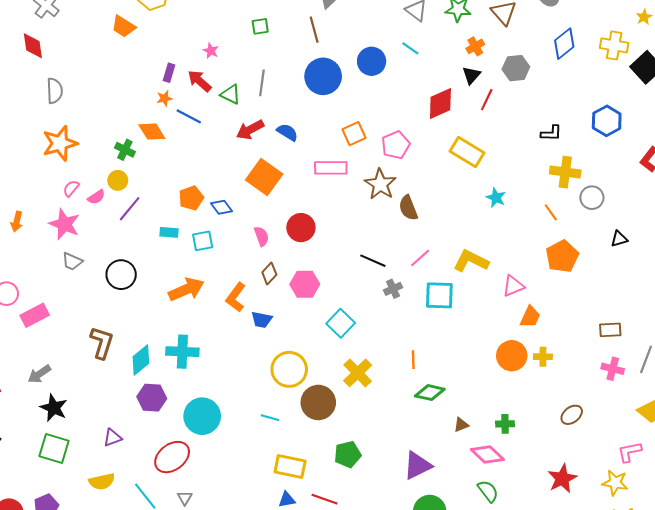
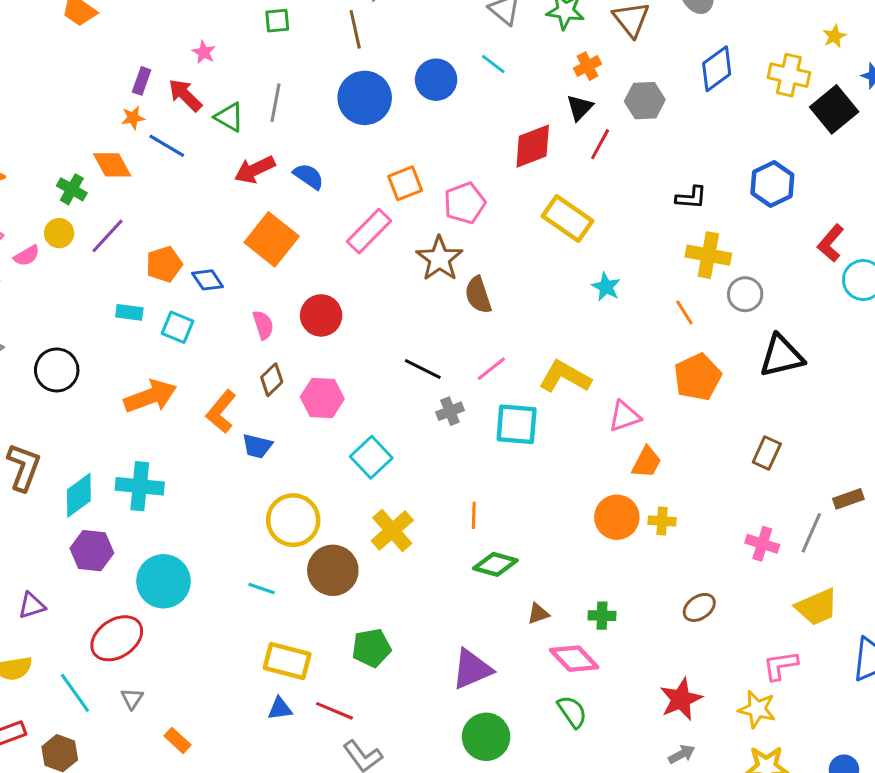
pink rectangle: (331, 168) -> (369, 231), turned -48
purple line: (130, 209) -> (107, 236), moved
black triangle: (619, 239) -> (782, 356), size x1.8
cyan square: (203, 241) -> (177, 327), turned 30
brown rectangle: (610, 330) -> (767, 453), moved, turned -65

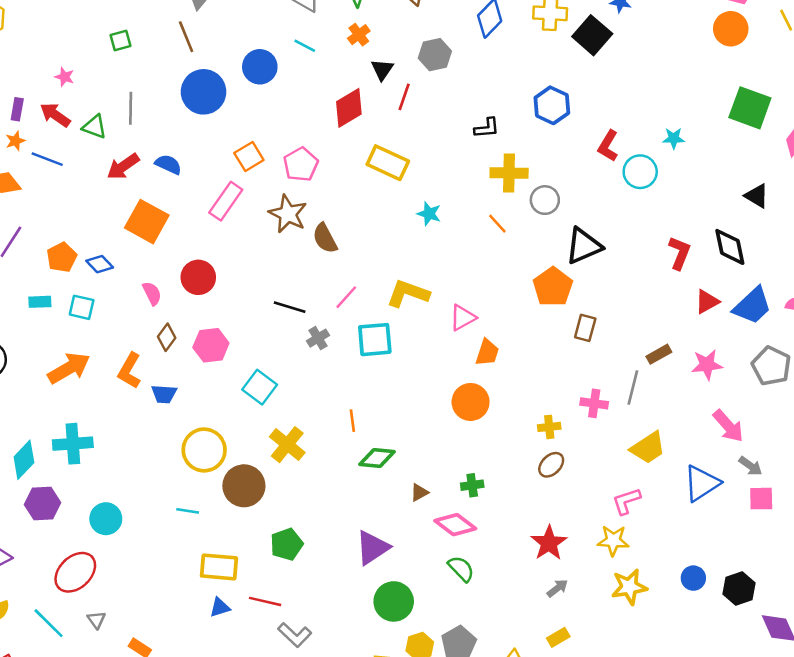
orange cross: (588, 66) -> (359, 35), moved
orange pentagon: (698, 377) -> (553, 287), moved
yellow cross: (662, 521) -> (549, 427), moved
cyan circle: (163, 581) -> (106, 519), size x0.7

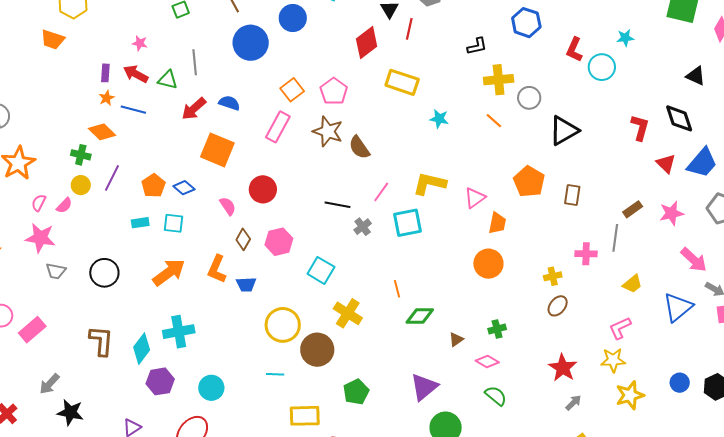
orange pentagon: (553, 287) -> (529, 182), moved
red triangle: (707, 302) -> (666, 164), turned -40
yellow trapezoid: (648, 448) -> (632, 284), size x0.7
pink diamond: (455, 525) -> (487, 362), size x0.7

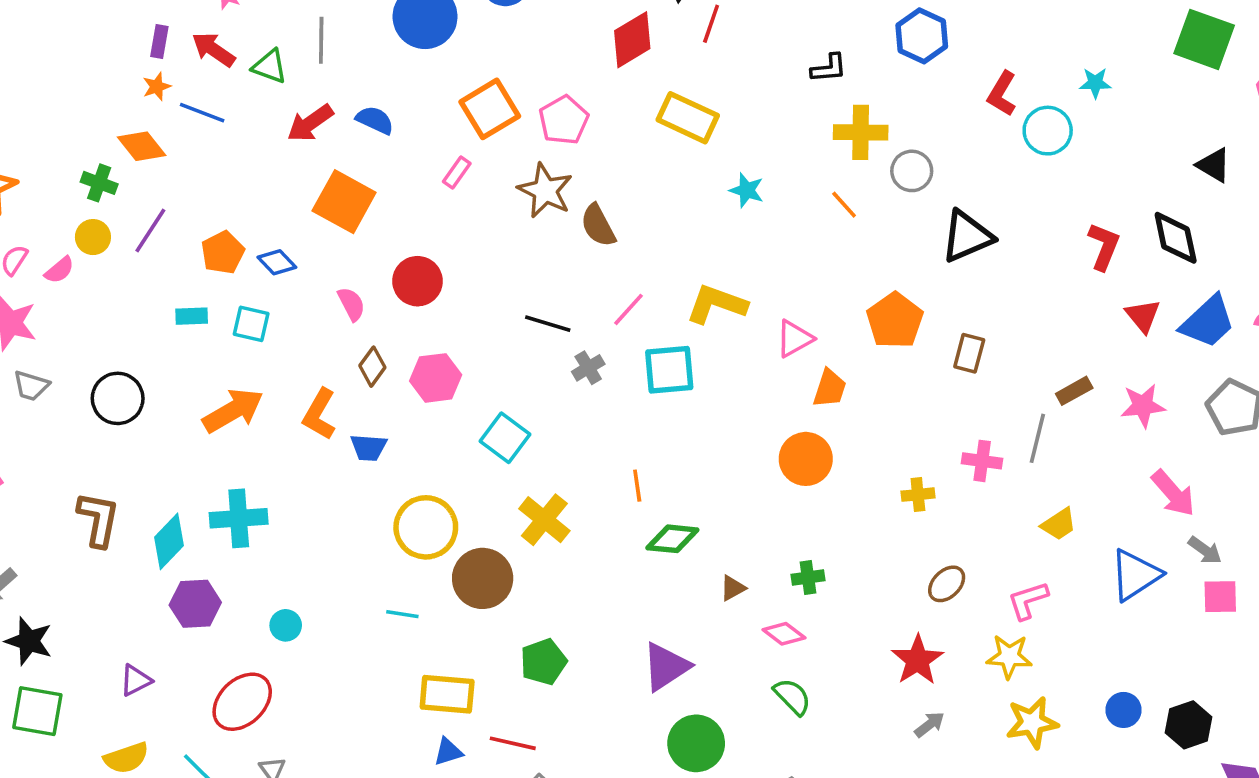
orange square: (292, 90) -> (490, 109), size x1.4
pink rectangle: (278, 127) -> (457, 172), size x0.6
brown ellipse: (558, 306) -> (947, 584), moved
cyan circle: (211, 388) -> (286, 625), size x0.7

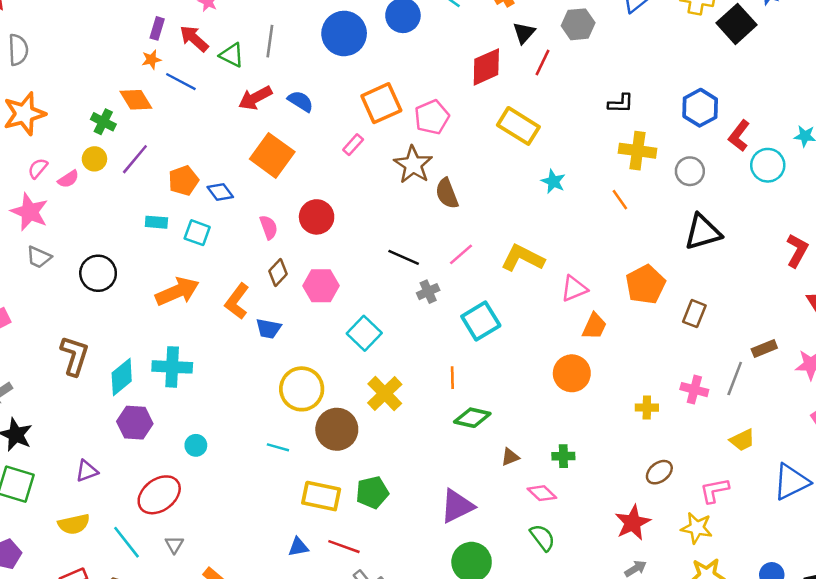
blue hexagon: (922, 36) -> (700, 108), moved
gray circle: (912, 171) -> (690, 171), moved
cyan square: (669, 370) -> (481, 321), moved, turned -33
yellow rectangle: (447, 694) -> (321, 496), moved

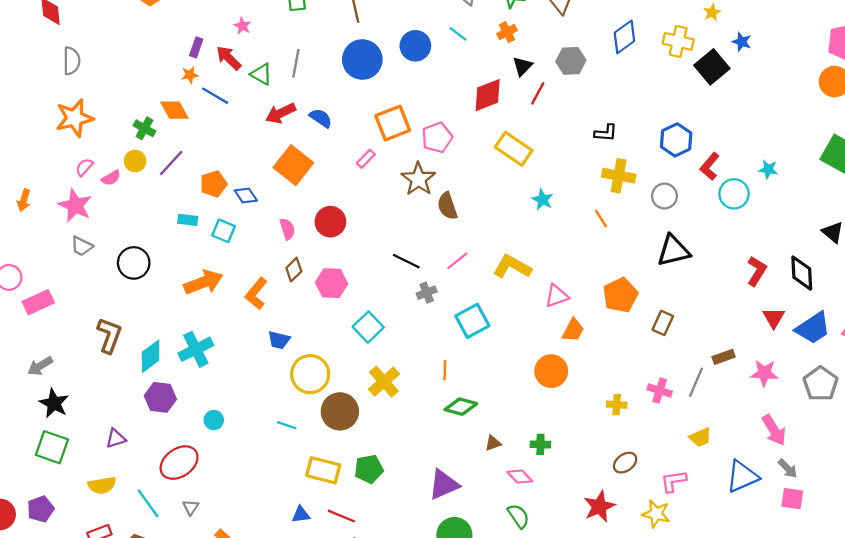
blue trapezoid: (269, 329) -> (279, 340), moved
cyan cross: (172, 367) -> (196, 349), turned -32

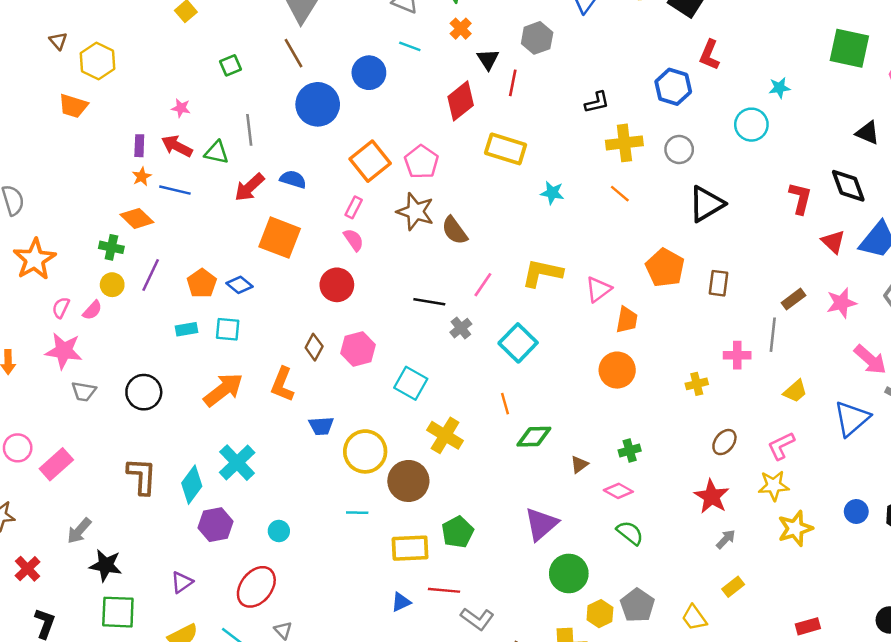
red L-shape: (710, 166) -> (709, 55), moved
pink semicircle: (287, 229) -> (354, 240), moved

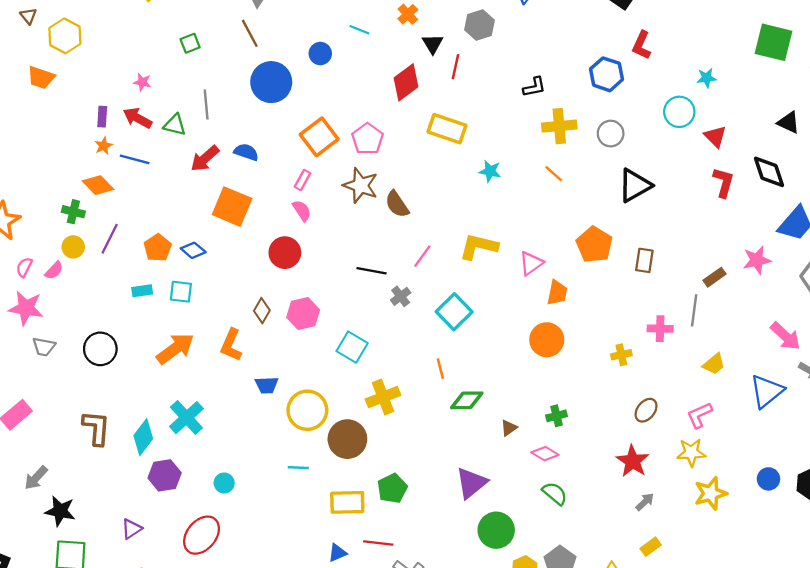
blue circle: (369, 73) -> (320, 54), size x0.7
red triangle: (833, 242) -> (715, 137), moved
pink star: (841, 303) -> (757, 260), moved
yellow cross: (445, 435) -> (383, 397), turned 36

